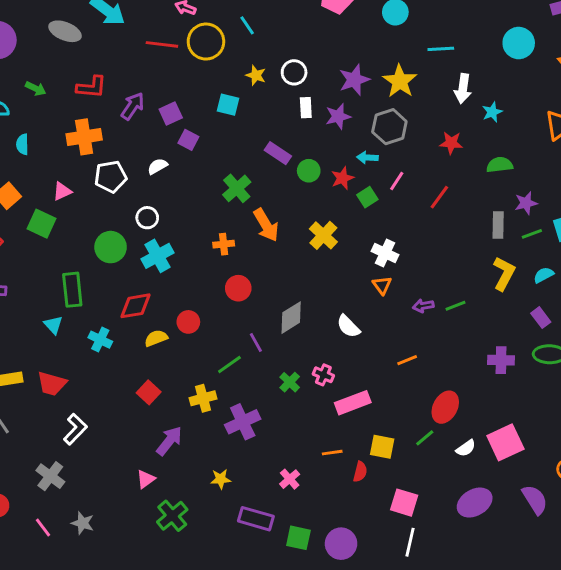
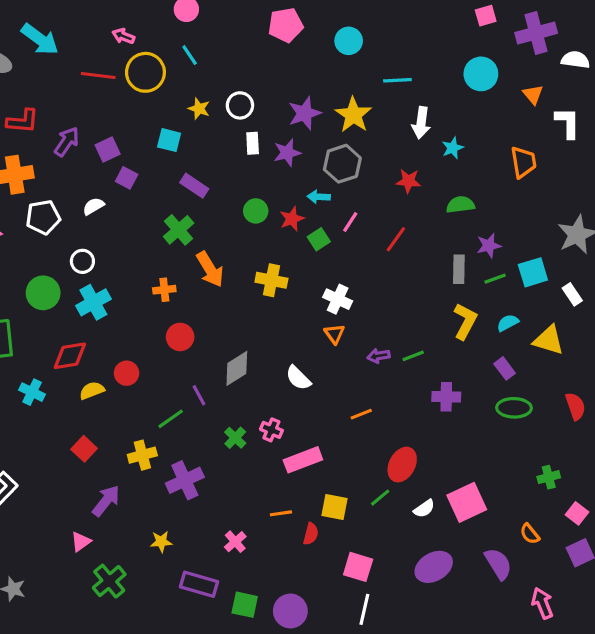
purple rectangle: (278, 153) -> (194, 186), moved
yellow cross: (323, 235) -> (271, 280), turned -32
purple cross: (501, 360) -> (446, 397), moved

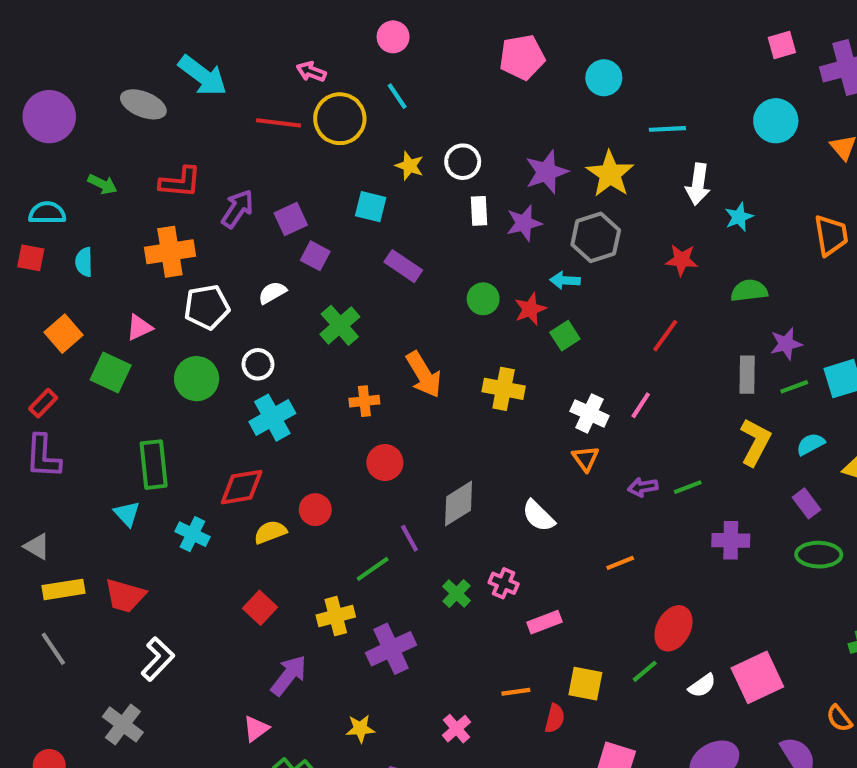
pink line: (350, 222) -> (641, 405), moved
green cross: (179, 230) -> (340, 325), moved
green circle: (43, 293) -> (197, 379), moved
pink rectangle: (303, 460) -> (545, 622), size x0.7

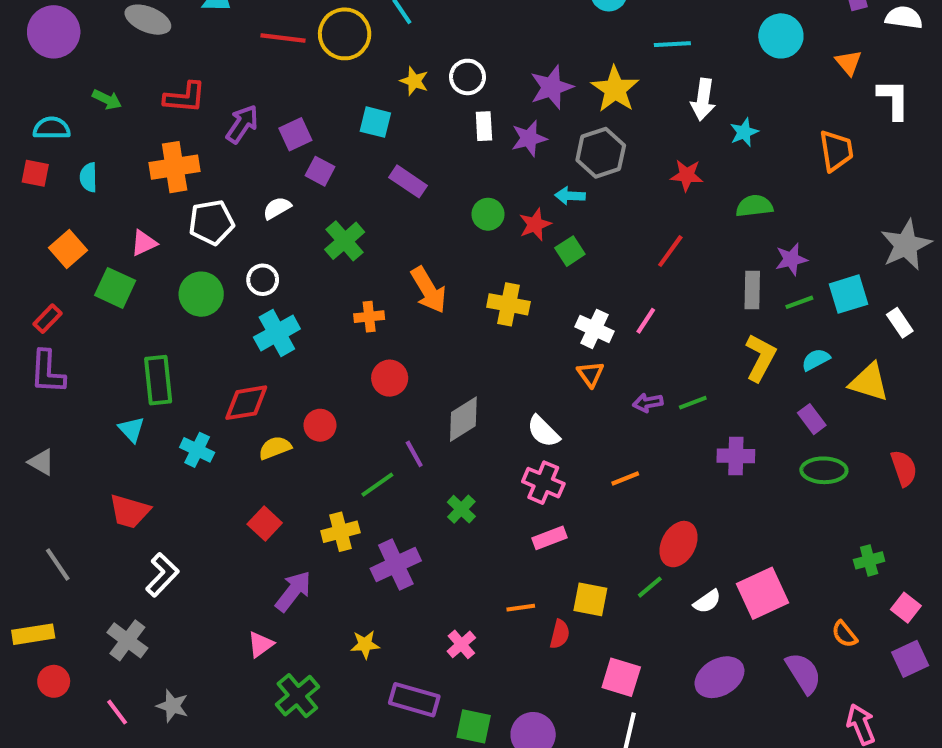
pink cross: (504, 583) -> (543, 483), moved, size x1.4
yellow rectangle: (64, 589) -> (33, 634), moved

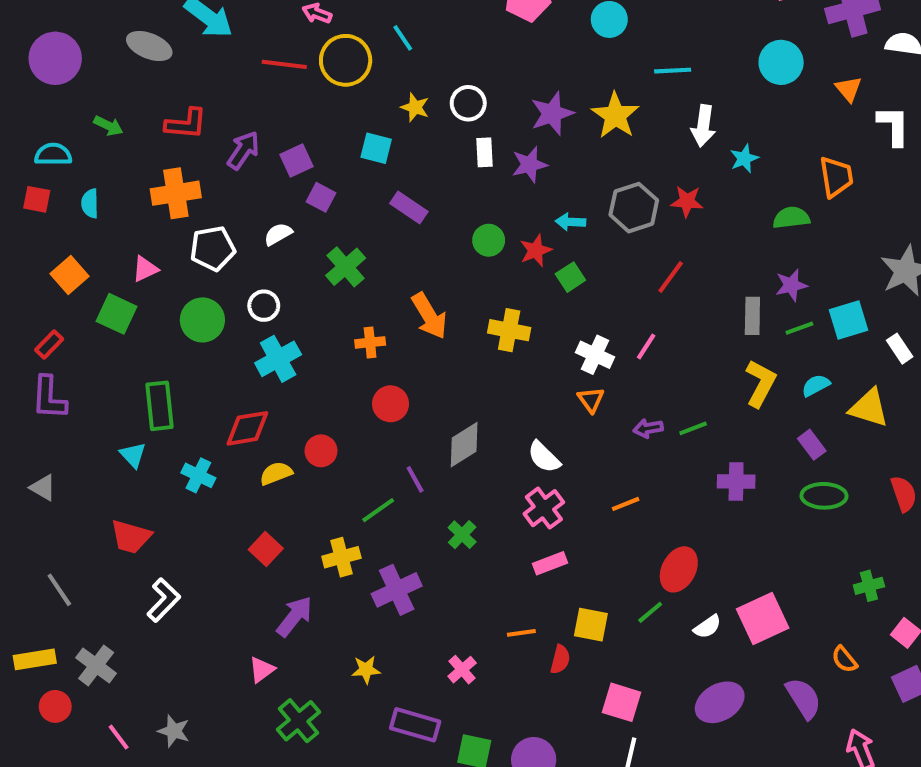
gray hexagon: (601, 153) -> (634, 208), moved
green semicircle: (754, 206) -> (791, 218), moved
pink cross: (543, 483) -> (544, 508), turned 30
gray cross: (127, 640) -> (96, 666), moved

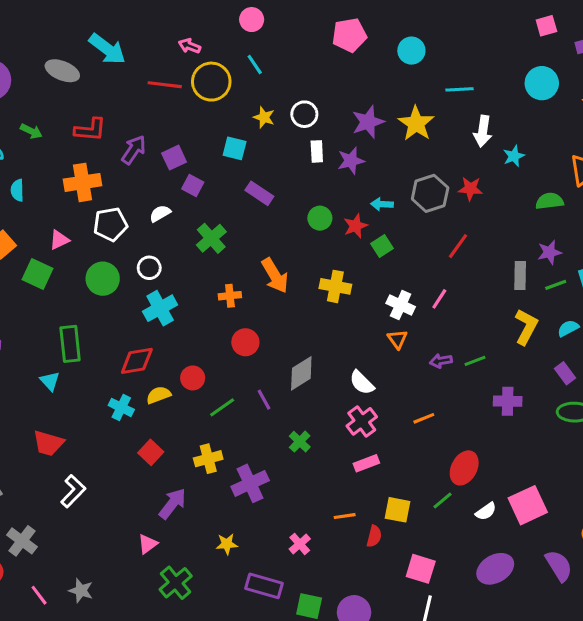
cyan cross: (198, 475) -> (121, 407), moved
green line: (378, 510) -> (222, 407), moved

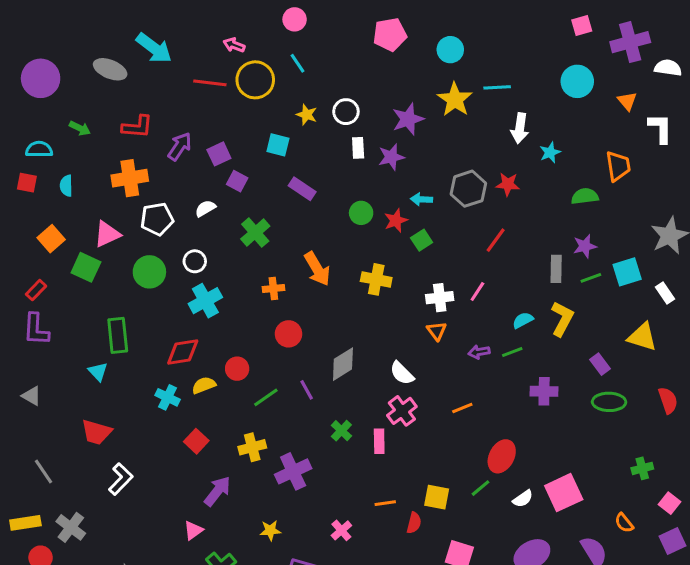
yellow star: (416, 123) -> (455, 100), moved
pink triangle: (59, 240) -> (107, 234), size x1.4
white cross: (401, 305) -> (440, 298), turned -32
cyan semicircle: (568, 328) -> (523, 320), moved
pink rectangle: (366, 463) -> (379, 441), moved, turned -70

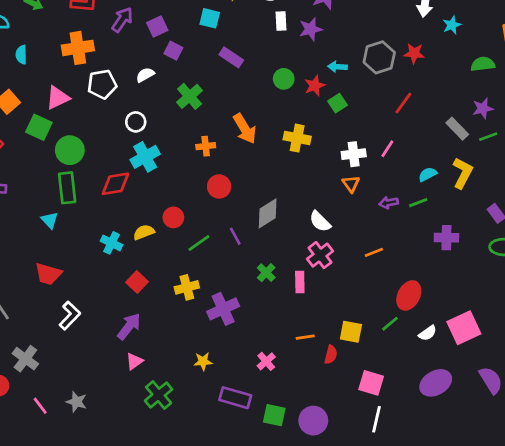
gray rectangle: (556, 269) -> (457, 129), turned -45
green circle: (149, 272) -> (70, 150), moved
red diamond: (183, 352) -> (116, 184), moved
purple arrow: (217, 491) -> (129, 326), moved

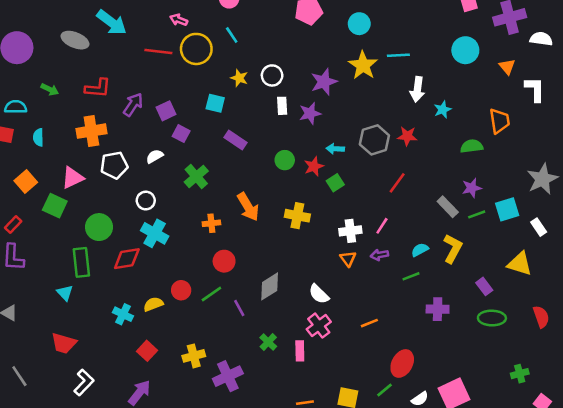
green circle: (70, 150) -> (99, 227), moved
cyan cross: (145, 157) -> (155, 233), turned -32
purple arrow: (389, 203) -> (379, 255), moved
green line: (199, 243) -> (211, 294), moved

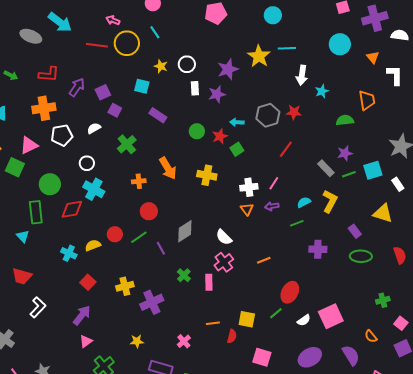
cyan circle: (359, 24) -> (273, 15), moved

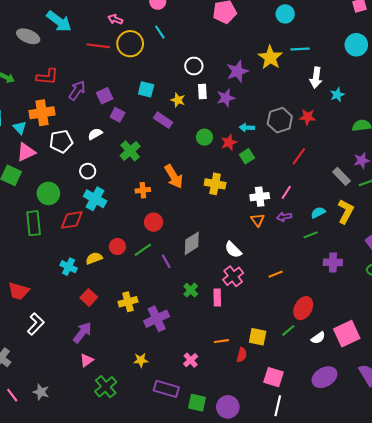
yellow star: (161, 66) -> (178, 100), moved
cyan triangle: (23, 236) -> (20, 128), moved

